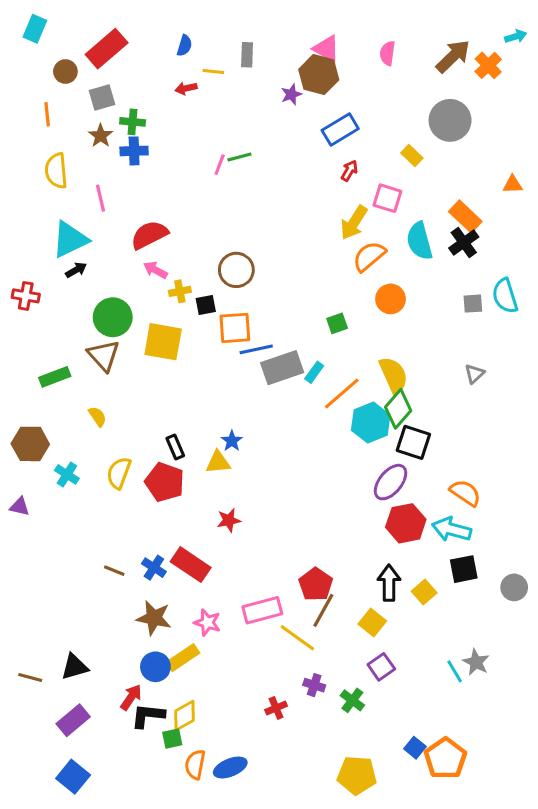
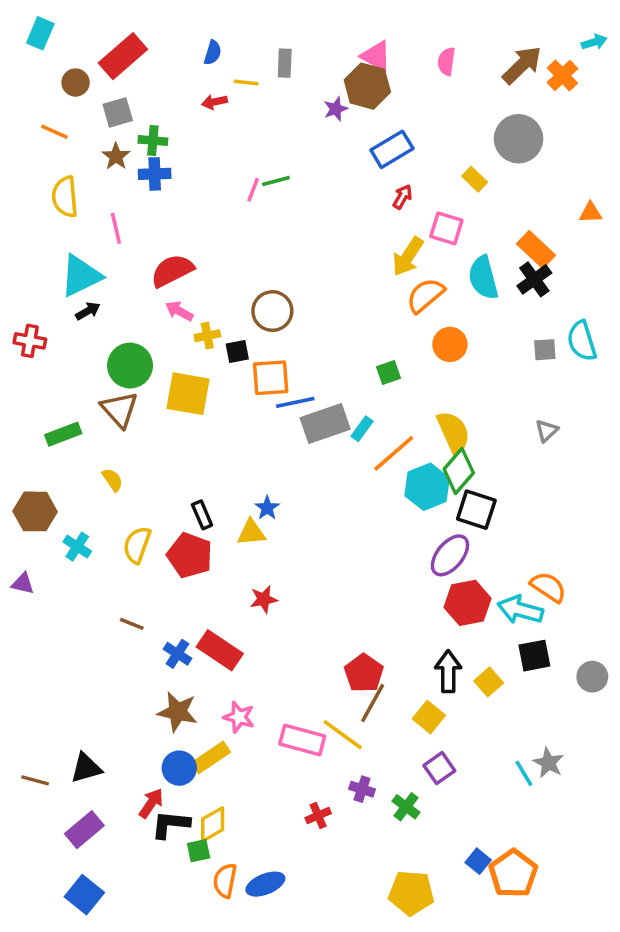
orange line: (47, 114) -> (54, 132), turned -60
orange semicircle: (465, 493) -> (548, 587), moved
brown line: (114, 571) -> (132, 624), moved
pink rectangle: (262, 610) -> (302, 740), moved, turned 30

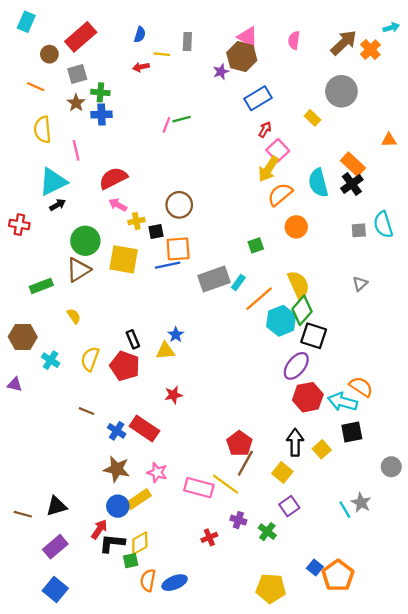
pink square: (446, 228) -> (278, 150), moved, turned 30
blue line: (295, 402) -> (168, 265), moved
brown triangle: (119, 409) -> (78, 270), turned 40
gray circle: (592, 677) -> (391, 467), moved

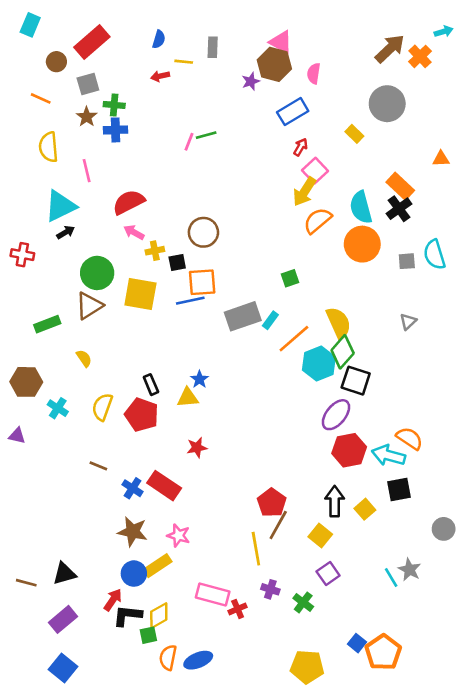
pink semicircle: (294, 40) -> (314, 73), moved
orange circle: (296, 227) -> (362, 244), moved, size x1.4
yellow line: (226, 484) -> (256, 549), turned 44
pink rectangle: (199, 488) -> (213, 595), moved

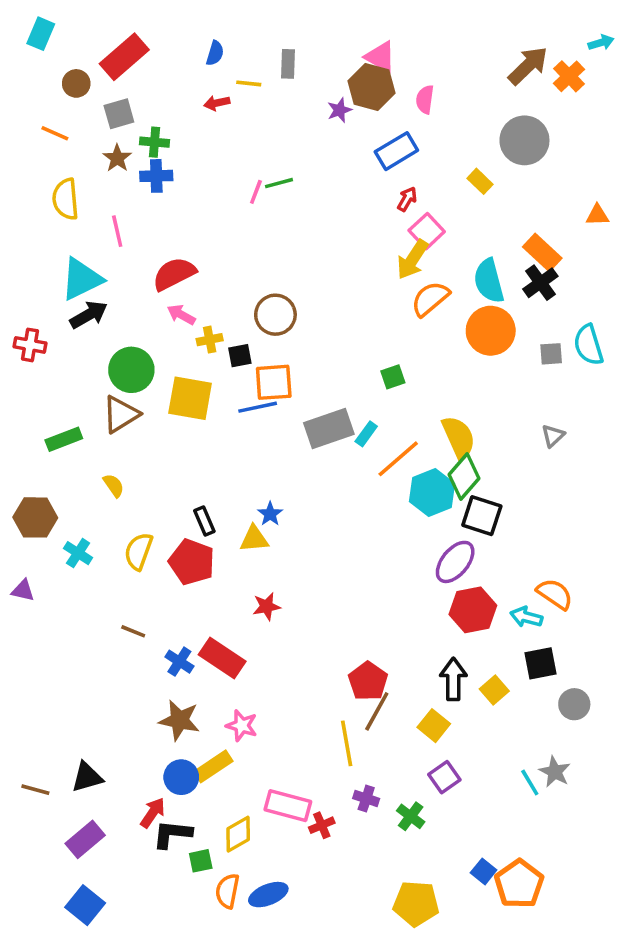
black arrow: (66, 232) -> (89, 315), size x1.5
cyan arrow: (388, 455) -> (526, 617), size x0.7
gray circle: (444, 529) -> (574, 704), moved
yellow diamond: (159, 616) -> (238, 834), moved

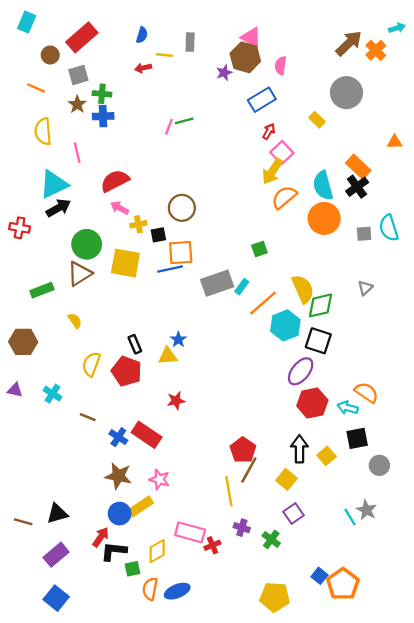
green diamond: (464, 477) -> (321, 305), moved, turned 36
cyan cross: (78, 553) -> (53, 394), moved

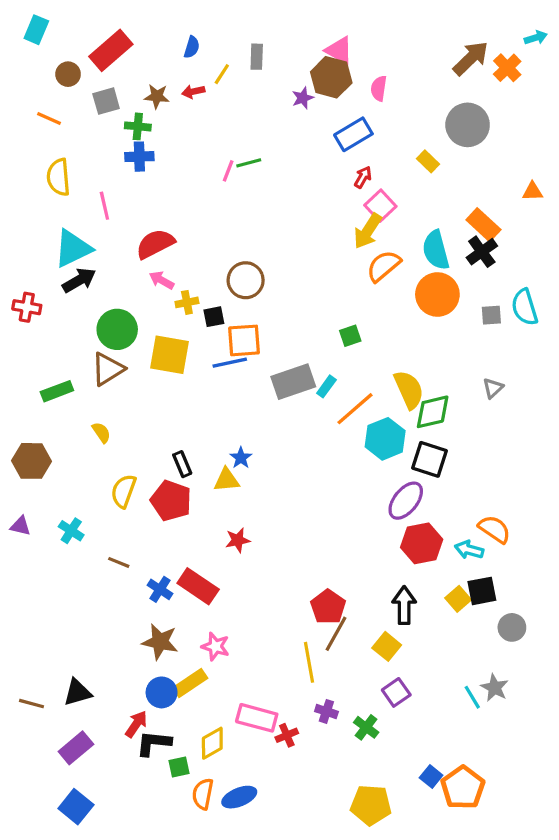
yellow line: (164, 55) -> (222, 74), turned -63
brown star: (77, 104) -> (157, 96), moved, turned -30
yellow square: (326, 456) -> (458, 599), moved

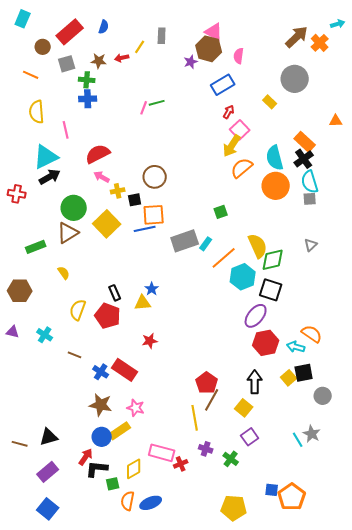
blue semicircle: (192, 47) -> (104, 27), moved
cyan semicircle: (525, 307) -> (310, 182), moved
yellow square: (169, 355) -> (107, 224), turned 36
blue square: (431, 776) -> (272, 490), turned -32

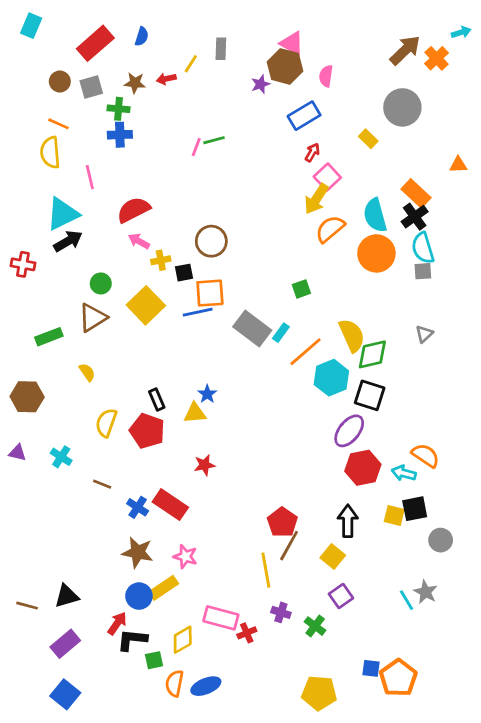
brown circle: (43, 47) -> (60, 81), moved
orange line: (31, 75) -> (58, 124), moved
green circle: (74, 208) -> (101, 283), size x0.6
gray rectangle: (185, 241) -> (252, 329), turned 56
yellow square: (289, 378) -> (394, 516), turned -35

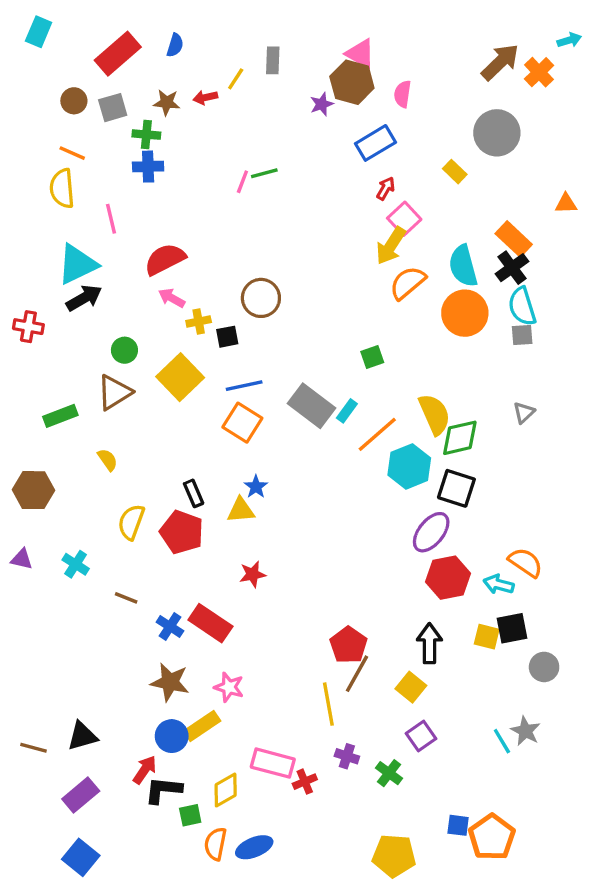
orange square: (210, 293) -> (242, 423), moved, turned 36

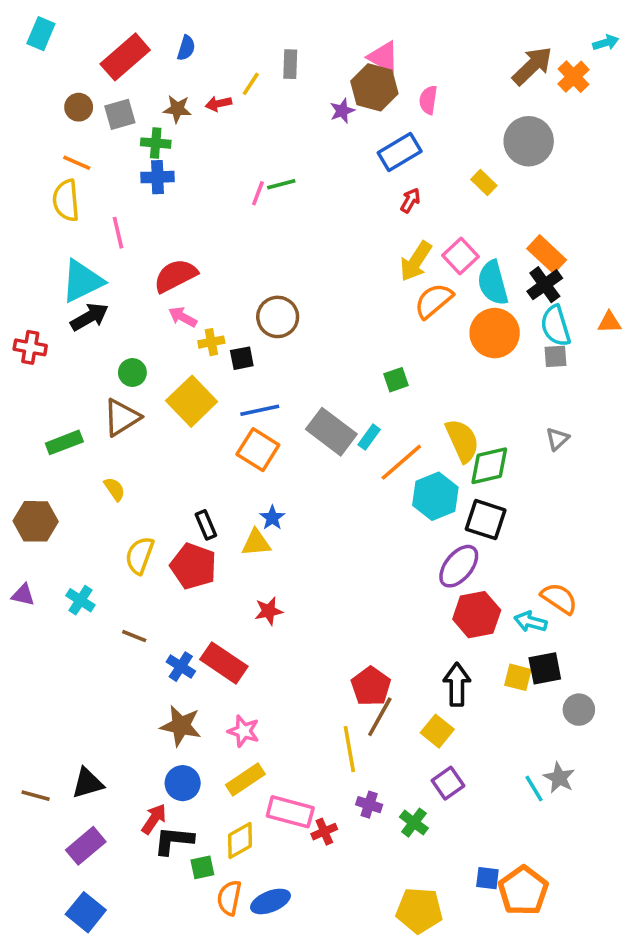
orange triangle: (566, 204) -> (609, 322), moved
pink square: (404, 219) -> (461, 256), moved
yellow rectangle: (202, 726) -> (245, 780), moved

